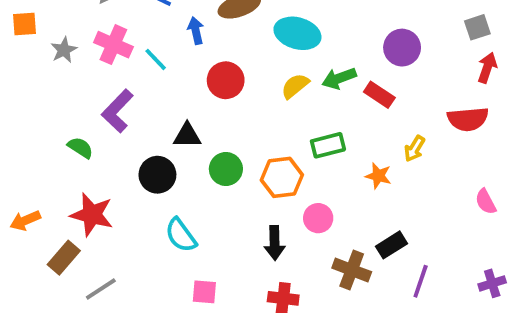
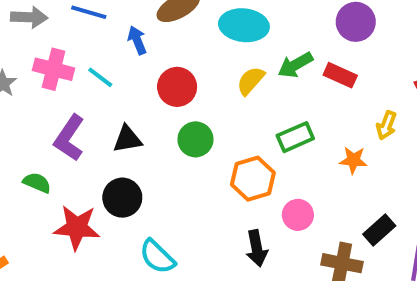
black triangle: (187, 136) -> (127, 139), moved
green circle: (226, 169) -> (195, 139), moved
red star: (92, 215) -> (77, 227), moved

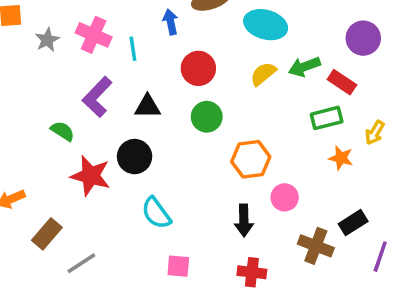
cyan line: (100, 77) -> (133, 49), turned 35
green rectangle: (295, 137) -> (327, 118), moved

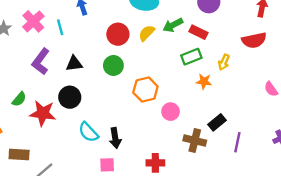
pink cross: (94, 35) -> (33, 21), turned 30
red circle: (198, 68) -> (118, 34), moved
green semicircle: (63, 131) -> (19, 99), moved, turned 105
black arrow: (244, 220) -> (115, 138), moved
brown rectangle: (47, 234) -> (19, 155), turned 60

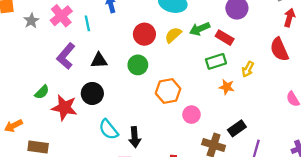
red semicircle: (254, 40) -> (279, 49), turned 75

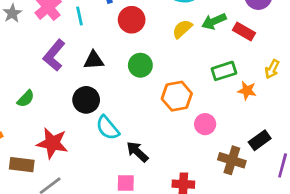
red circle: (144, 34) -> (132, 20), moved
green rectangle: (216, 61) -> (224, 71), moved
red star: (64, 108) -> (52, 143), moved
cyan semicircle: (109, 129) -> (108, 128), moved
black arrow: (135, 137) -> (137, 152), turned 138

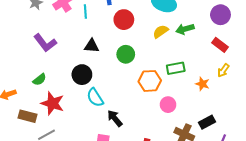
red rectangle: (244, 32) -> (220, 45), moved
purple L-shape: (54, 55) -> (45, 43), moved, turned -85
green rectangle: (224, 71) -> (176, 68), moved
green semicircle: (26, 99) -> (39, 79), moved

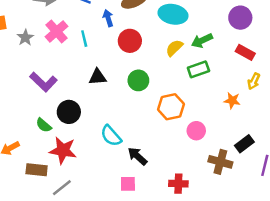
green rectangle: (176, 68) -> (198, 69), moved
black circle: (82, 75) -> (69, 112), moved
green semicircle: (39, 79) -> (44, 125), turned 88

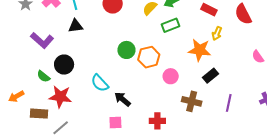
black triangle: (98, 77) -> (75, 26), moved
green circle: (138, 80) -> (126, 50), moved
orange star: (232, 101) -> (200, 50), size x1.6
black rectangle: (244, 144) -> (211, 76), moved

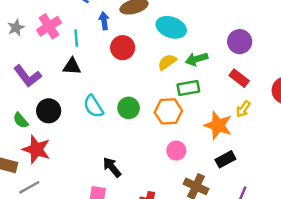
orange hexagon: (149, 57) -> (168, 111), moved
cyan semicircle: (100, 83) -> (93, 106), moved

